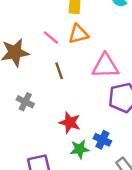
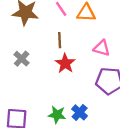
pink triangle: (105, 66) -> (102, 48), size x0.7
red star: (70, 123) -> (65, 63), moved

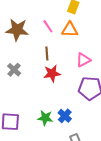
pink triangle: (102, 48) -> (83, 60), turned -42
red star: (65, 63) -> (52, 73), turned 30

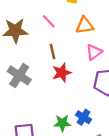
orange triangle: (70, 30) -> (85, 25), moved
gray cross: (14, 70) -> (19, 75), size x1.5

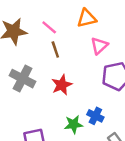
pink line: (49, 21) -> (49, 27), moved
red star: (62, 73) -> (62, 85), moved

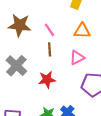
pink triangle: (99, 46) -> (77, 58), moved

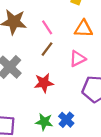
brown line: (50, 49) -> (47, 49), turned 40

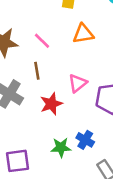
brown line: (47, 49) -> (37, 71), moved, turned -35
pink triangle: (77, 59) -> (78, 83), moved

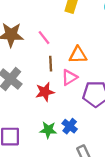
orange triangle: (83, 34) -> (78, 55), moved
brown line: (37, 71) -> (51, 64), moved

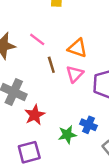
orange triangle: (78, 55) -> (77, 48), turned 36
red star: (45, 92) -> (35, 115), moved

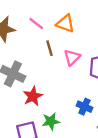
orange triangle: (77, 48) -> (65, 24), moved
green star: (67, 135) -> (51, 121), moved

